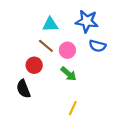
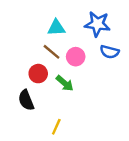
green arrow: (68, 74) -> (65, 83), moved
yellow line: (73, 108) -> (56, 127), moved

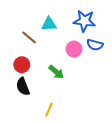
brown line: (51, 52) -> (29, 38), moved
pink circle: (76, 57) -> (74, 49), moved
red circle: (38, 74) -> (22, 65), moved

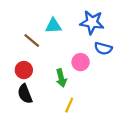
pink circle: (74, 49) -> (81, 62), moved
green arrow: (56, 72) -> (61, 78), turned 35
yellow line: (49, 110) -> (69, 105), moved

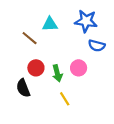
pink circle: (81, 62) -> (79, 68), moved
red circle: (24, 70) -> (36, 68), moved
yellow line: (69, 105) -> (65, 99), turned -56

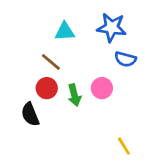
brown line: (30, 38) -> (51, 62), moved
yellow line: (65, 99) -> (124, 146), moved

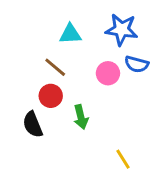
pink circle: (102, 88) -> (108, 73), moved
green arrow: (74, 95) -> (81, 117), moved
yellow line: (124, 146) -> (123, 159), moved

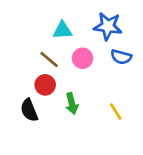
pink circle: (108, 73) -> (82, 58), moved
yellow line: (123, 159) -> (116, 112), moved

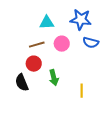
brown line: (49, 60) -> (37, 45), turned -56
yellow line: (116, 112) -> (82, 91), moved, turned 32

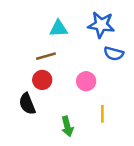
pink circle: (62, 44) -> (86, 81), moved
green arrow: (54, 78) -> (67, 126), moved

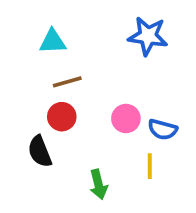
cyan triangle: (59, 29) -> (53, 42), moved
blue semicircle: (114, 54) -> (163, 129), moved

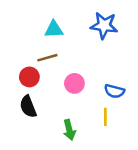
cyan triangle: (53, 42) -> (54, 29), moved
red circle: (62, 117) -> (29, 77), moved
pink circle: (126, 118) -> (74, 83), moved

